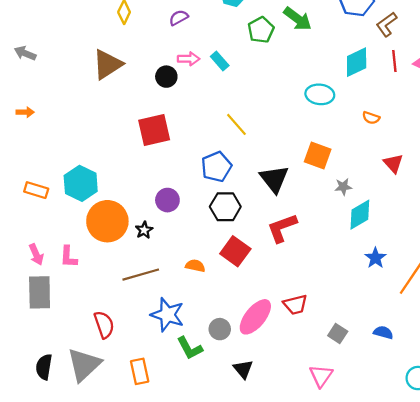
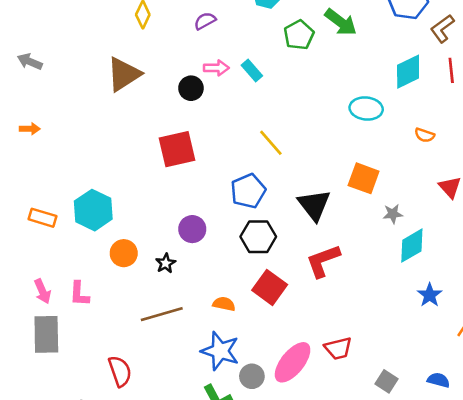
orange circle: (107, 221) -> (124, 253), size x0.6
blue star: (167, 315) -> (220, 351), moved

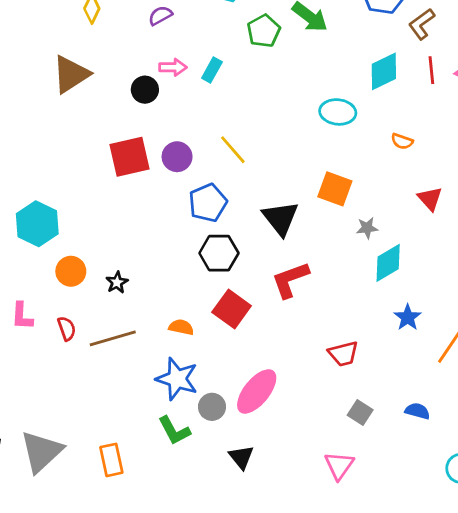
cyan rectangle: (252, 70) -> (212, 70), turned 70
purple circle: (192, 229) -> (177, 157), moved
red trapezoid: (338, 348) -> (343, 354), moved
red semicircle: (120, 371) -> (67, 329), moved, size x0.7

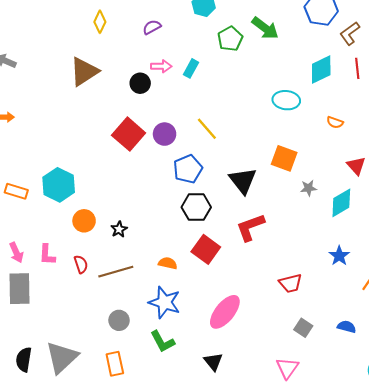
red square: (130, 157) -> (129, 134), turned -36
cyan diamond: (388, 263) -> (341, 203), moved
gray circle: (212, 407) -> (119, 320), moved

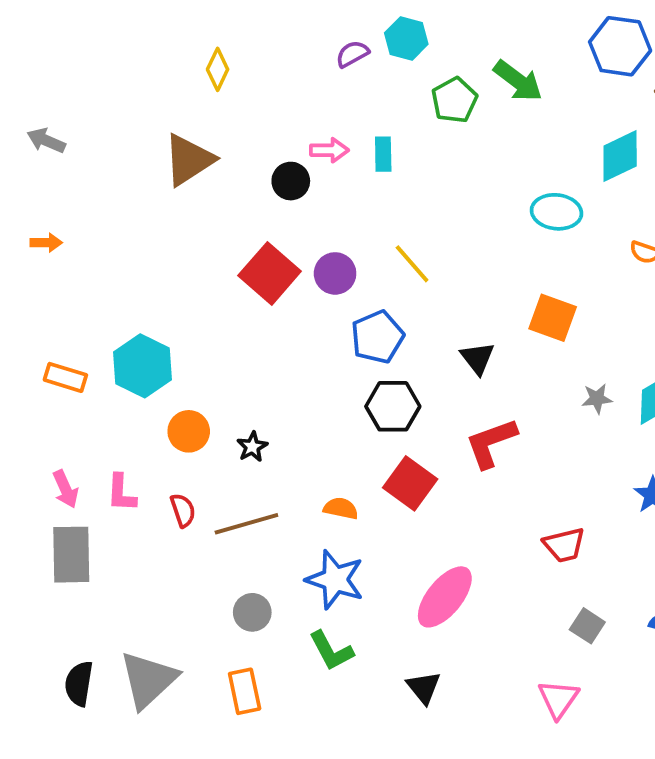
purple semicircle: (152, 27) -> (352, 54), moved
cyan rectangle: (191, 68) -> (383, 154), turned -30
black triangle: (243, 181) -> (478, 358), size x0.7
gray star: (309, 188) -> (597, 399), moved

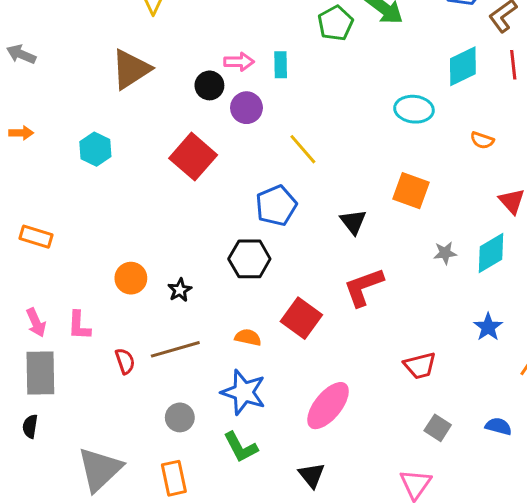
purple circle: (335, 273) -> (246, 108), moved
cyan hexagon: (142, 366) -> (95, 149), moved, size x0.7
black hexagon: (393, 406) -> (249, 259), moved
red semicircle: (183, 510) -> (125, 361), moved
black semicircle: (79, 684) -> (30, 426), moved, size x0.7

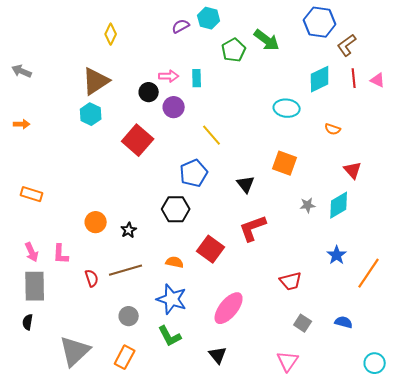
cyan hexagon: (95, 149) -> (91, 114), moved
orange rectangle: (174, 478) -> (125, 357), turned 40

